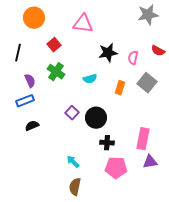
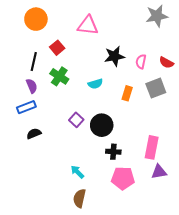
red semicircle: (158, 51) -> (166, 63), moved
black line: (18, 53) -> (34, 62), moved
gray square: (147, 83) -> (156, 88), turned 30

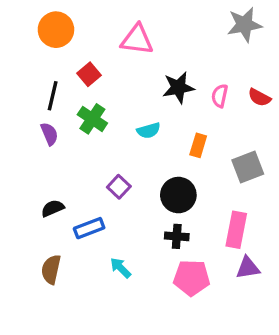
gray square: (156, 88) -> (248, 167), moved
blue rectangle: (26, 107) -> (89, 228), moved
black circle: (102, 125) -> (178, 195), moved
brown semicircle: (79, 198) -> (51, 269), moved

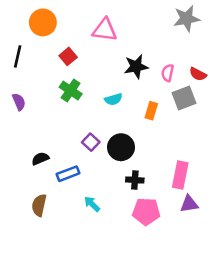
black line: (53, 96) -> (18, 56), moved
purple semicircle: (49, 134) -> (19, 102), moved
gray square: (248, 167) -> (184, 98), moved
black circle: (178, 195) -> (121, 147), moved

